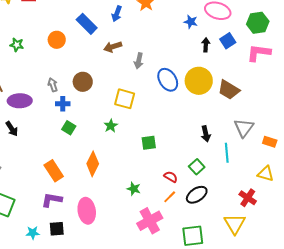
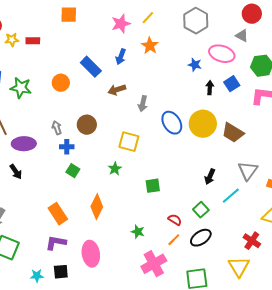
green star: (17, 45) -> (21, 88), size x1.5
black arrow: (206, 134) -> (210, 177), turned 35
cyan line: (227, 153) -> (231, 196), turned 54

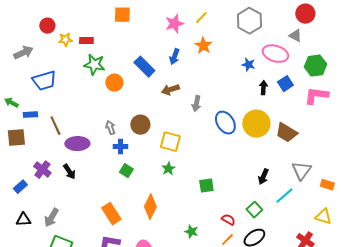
green star: (21, 88) -> (94, 65), moved
yellow square: (129, 142) -> (170, 142), moved

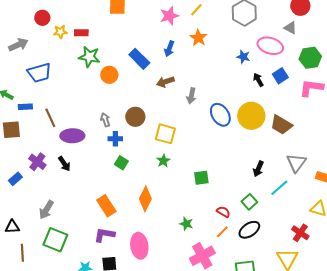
black arrow: (263, 88) -> (258, 80), turned -32
black triangle: (23, 220) -> (12, 227), moved

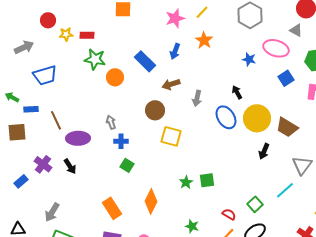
black arrow: (258, 80) -> (237, 92), moved
brown circle: (135, 117) -> (155, 110), moved
green star: (163, 161) -> (186, 182), moved
black arrow: (258, 169) -> (264, 151), moved

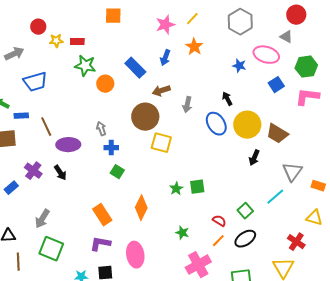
brown circle: (155, 110) -> (145, 117), size x1.4

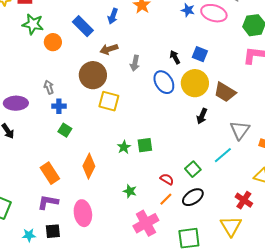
blue star: (239, 66) -> (188, 10), moved
blue square: (276, 85) -> (200, 54), moved, turned -35

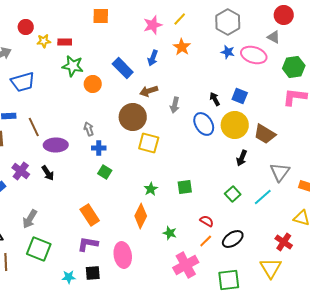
green star: (124, 147) -> (151, 189), moved
orange diamond: (89, 166) -> (141, 216), moved
green square: (193, 169) -> (233, 194), moved

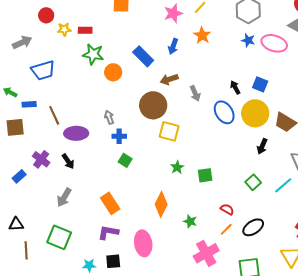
gray arrow: (175, 105) -> (195, 93), turned -35
green star: (151, 189) -> (177, 167), moved
gray arrow: (30, 219) -> (64, 197), moved

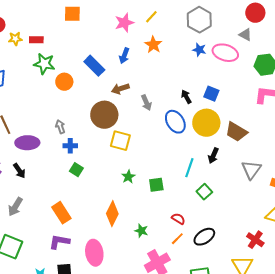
cyan line: (283, 185) -> (189, 168), moved, turned -30

